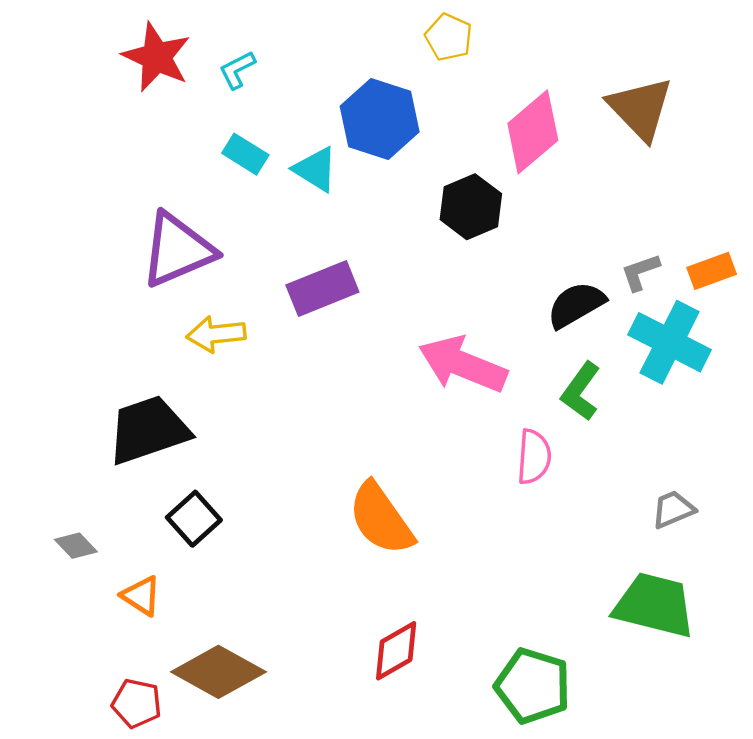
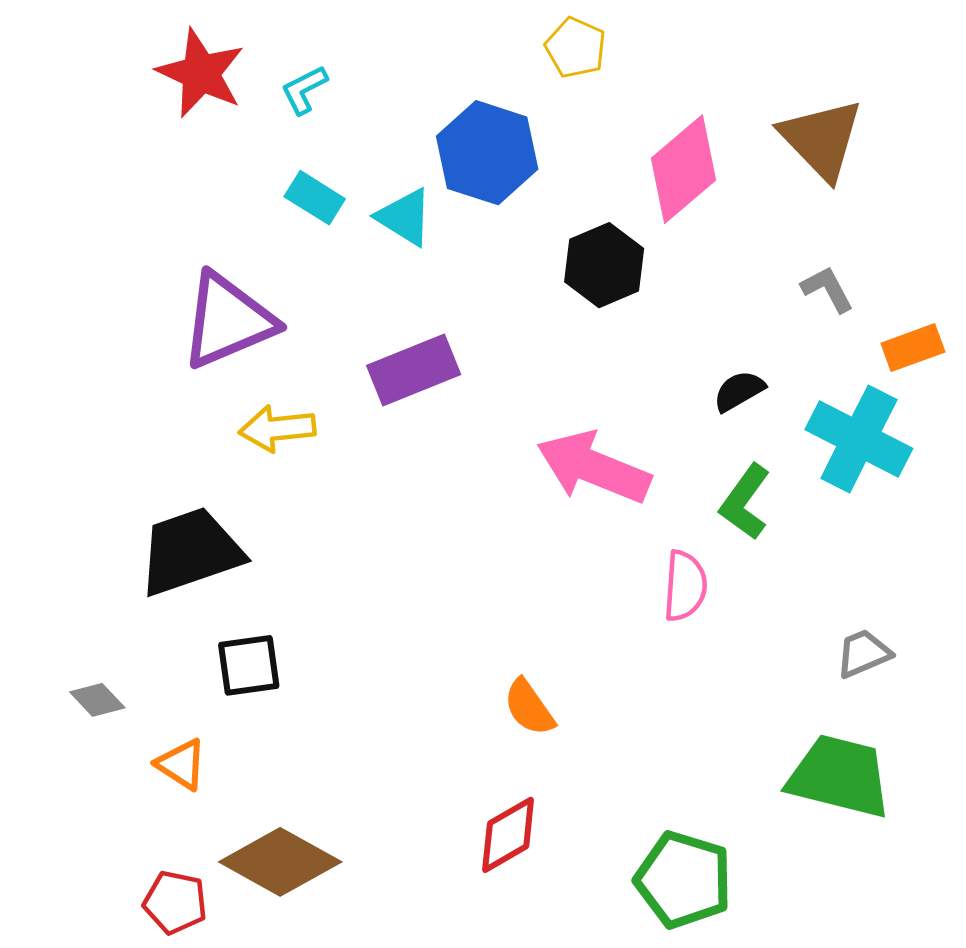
gray L-shape: (640, 272) -> (827, 289), moved, turned 81
black semicircle: (576, 305) -> (739, 391), size x0.7
black square: (194, 519) -> (249, 665), turned 34
orange semicircle: (381, 519) -> (529, 707), moved, size x0.6

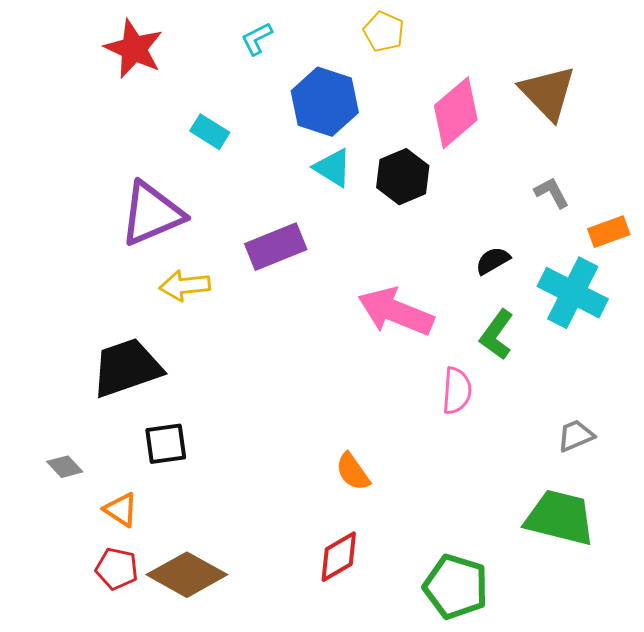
cyan L-shape: (304, 90) -> (257, 39), moved
cyan triangle: (405, 217) -> (333, 168), moved
red pentagon: (175, 902) -> (117, 569), moved

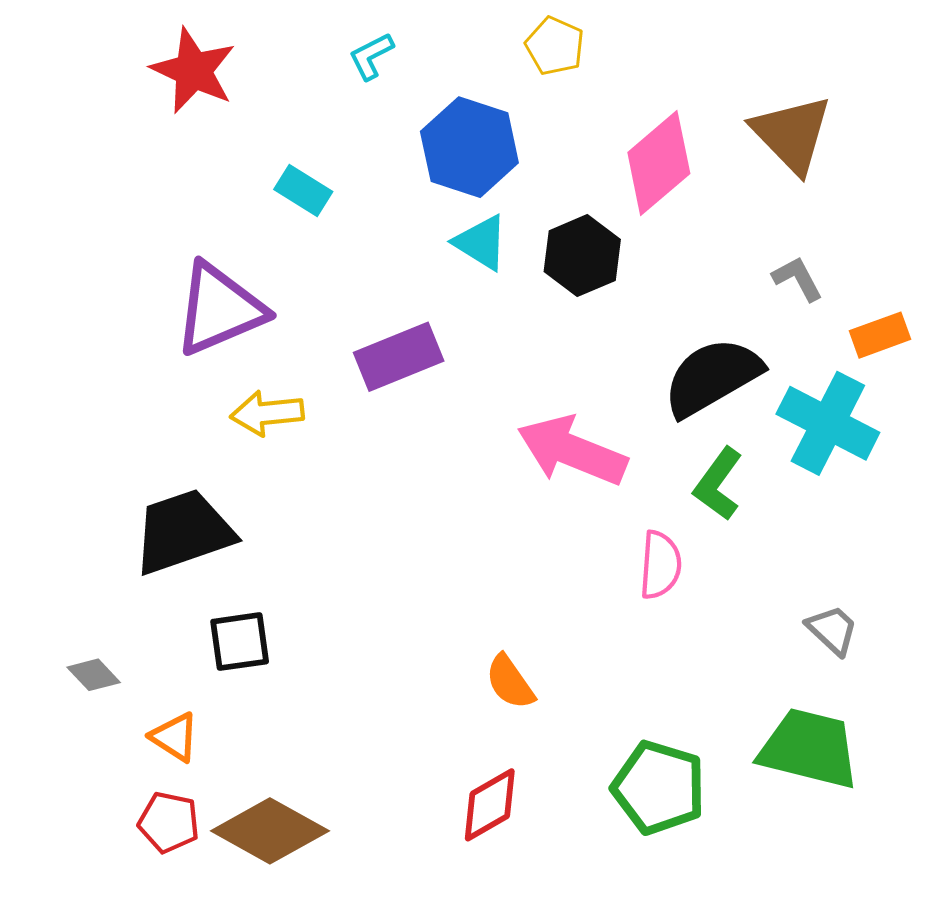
black semicircle: (493, 261) -> (712, 377), size x2.0
gray trapezoid: (576, 436) -> (832, 630), turned 66
green pentagon: (456, 587) -> (659, 788), moved

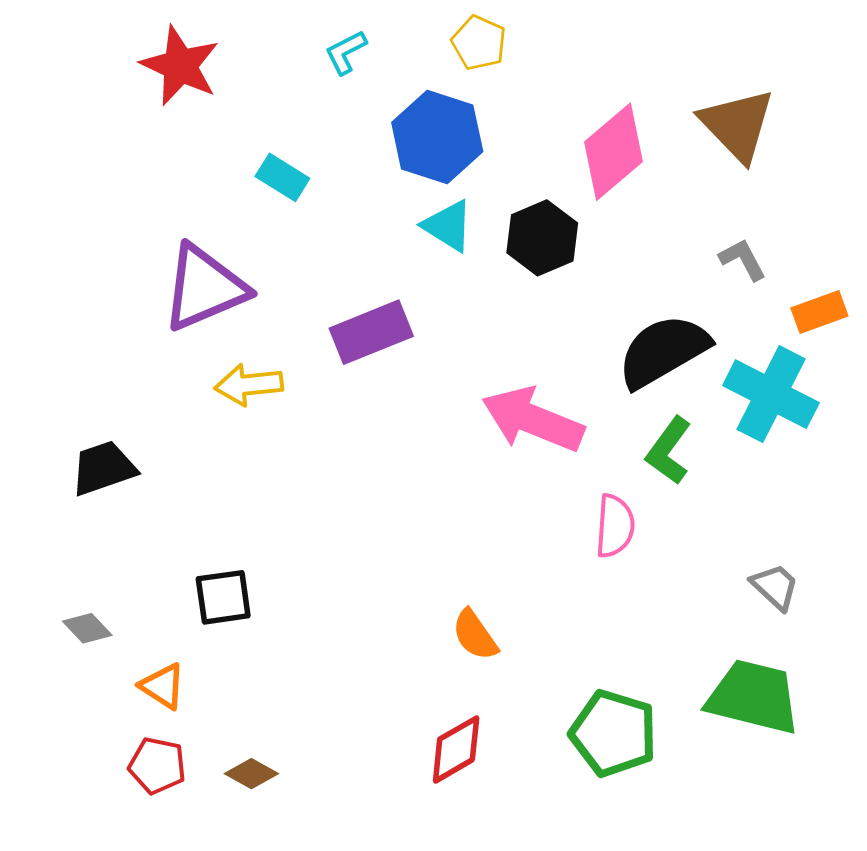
yellow pentagon: (555, 46) -> (479, 43), moved
black trapezoid: (183, 532) -> (103, 468), moved, size x0.7
brown diamond: (270, 831) -> (251, 774), size x0.5

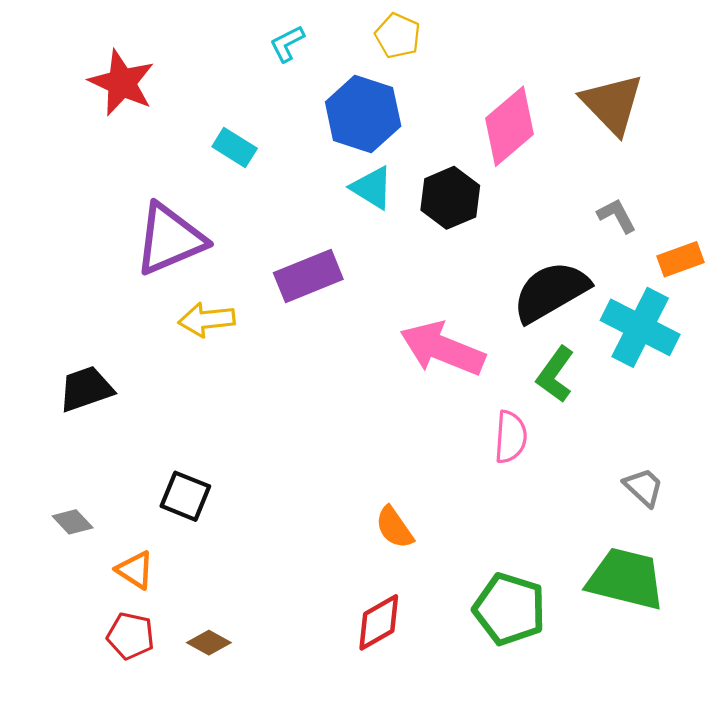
red star: (180, 66) -> (122, 83), moved
black square: (223, 597) -> (185, 496), turned 30

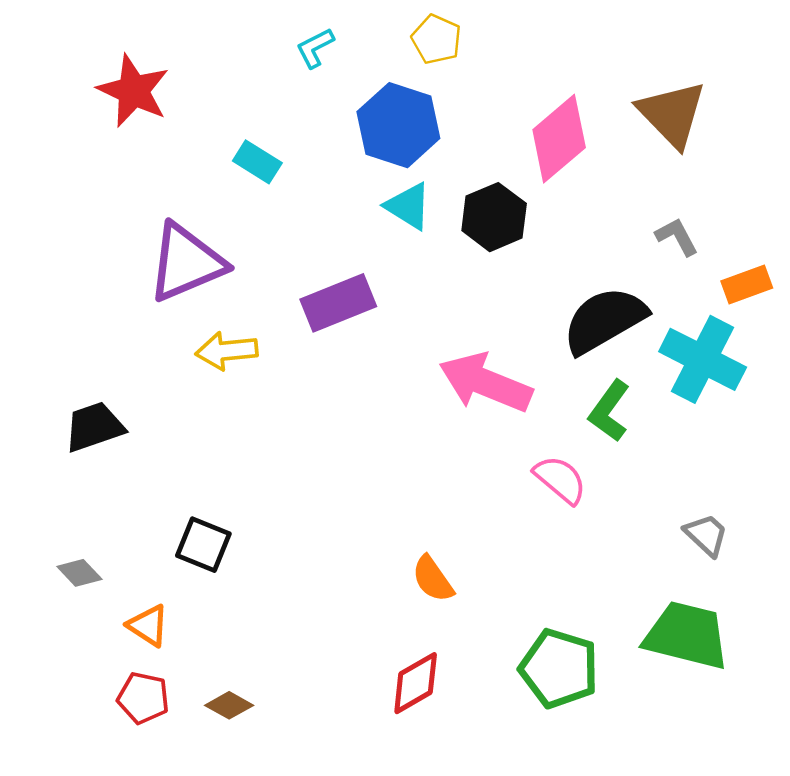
pink semicircle: (511, 437) -> (560, 480), turned -54

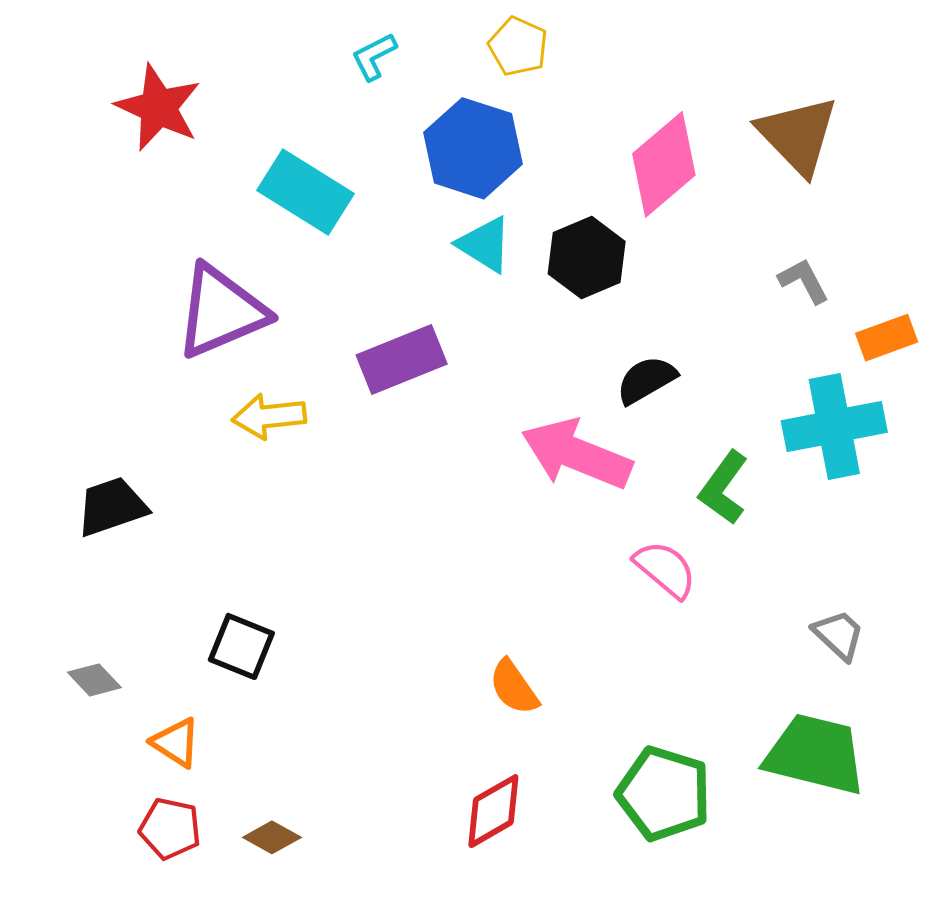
cyan rectangle: (257, 162) -> (305, 192), size x1.6
black semicircle: (604, 320) -> (646, 380), moved, size x0.6
cyan cross: (703, 359) -> (834, 427), turned -38

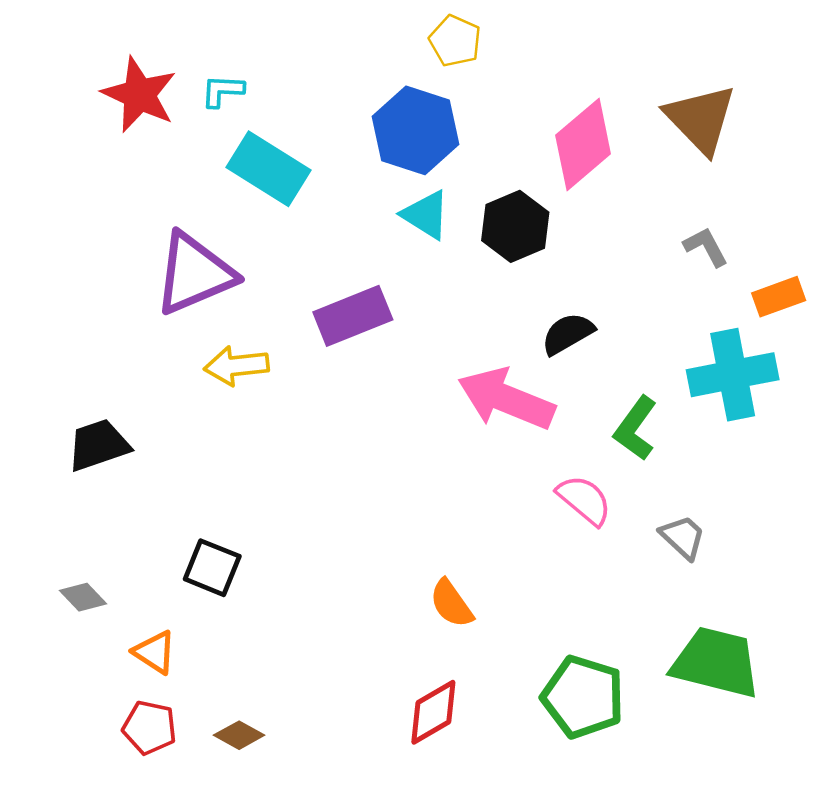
cyan L-shape: (374, 57) -> (222, 91), moved, turned 30
gray trapezoid: (839, 635) -> (683, 537), moved

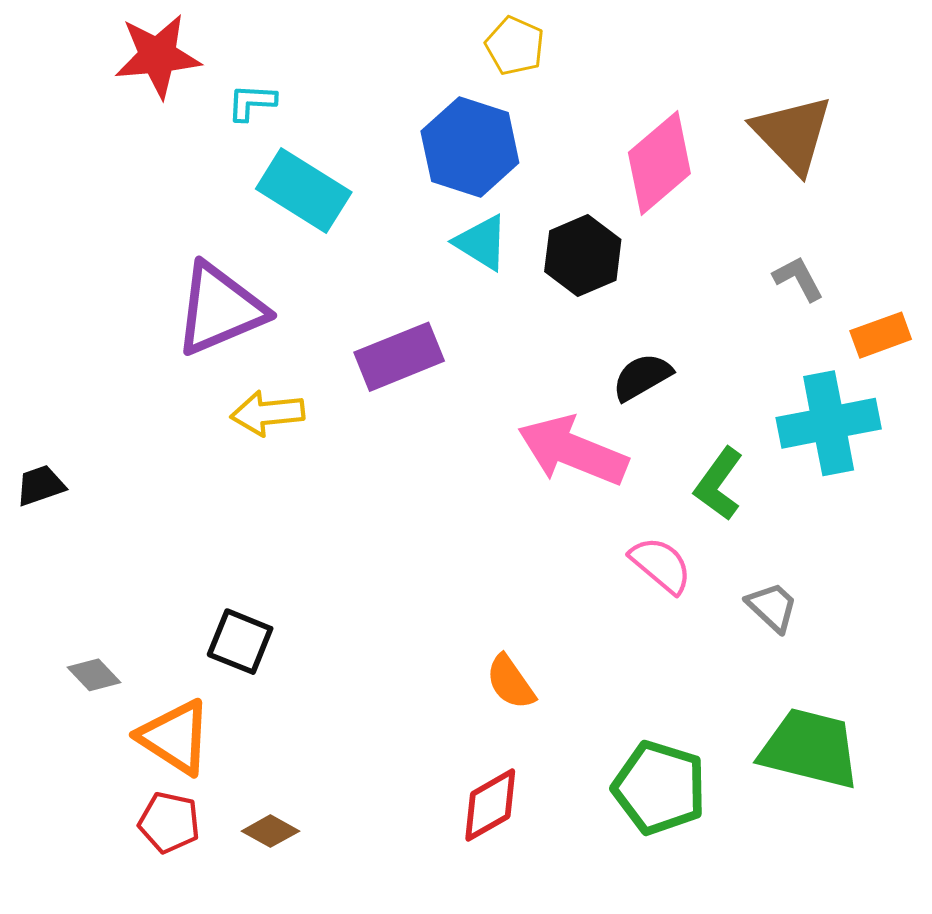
red star: (139, 95) -> (158, 56), moved, turned -30
black trapezoid: (98, 445) -> (40, 485), moved, size x0.7
orange triangle: (155, 652) -> (175, 737), size x1.5

